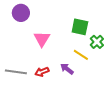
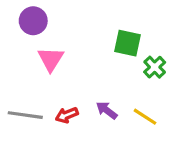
pink triangle: (42, 39) -> (51, 59), moved
yellow line: (81, 55) -> (145, 117), moved

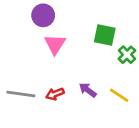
purple circle: (33, 21) -> (43, 15), moved
pink triangle: (51, 59) -> (55, 44), moved

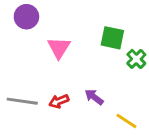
purple circle: (43, 15) -> (26, 17), moved
yellow line: (119, 95) -> (126, 121), moved

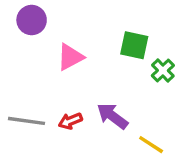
pink triangle: (59, 48) -> (70, 57), turned 30
purple arrow: (94, 97) -> (112, 116), size x1.4

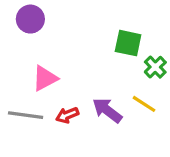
pink triangle: (70, 57) -> (45, 78), moved
yellow line: (151, 145) -> (144, 104), moved

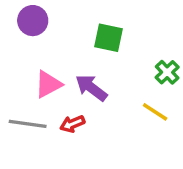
green square: (128, 43) -> (109, 38), moved
purple arrow: (107, 110) -> (91, 88), moved

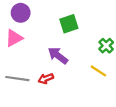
green square: (109, 38) -> (69, 24), turned -30
pink triangle: (48, 84) -> (14, 38), moved

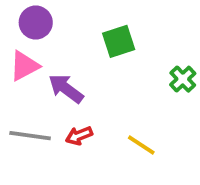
purple arrow: (58, 56) -> (66, 88), moved
yellow line: (98, 71) -> (141, 145), moved

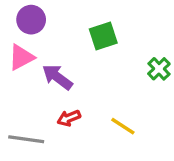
gray line: (30, 136) -> (26, 139), moved

